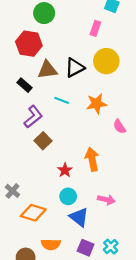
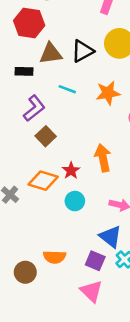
black rectangle: (24, 85) -> (24, 71), turned -40
orange diamond: (33, 213) -> (43, 181), moved
blue triangle: (79, 217) -> (110, 237), moved

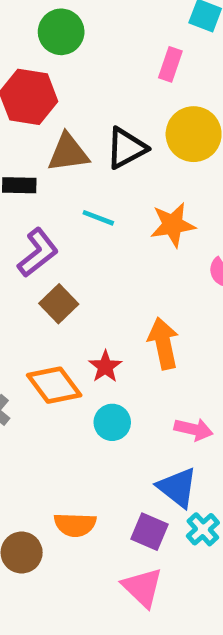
orange diamond: (43, 181) -> (54, 385), turned 36

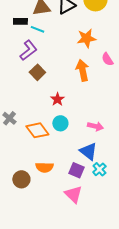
cyan line: (98, 218) -> (37, 29), moved
orange arrow: (163, 343) -> (82, 70), moved
orange diamond: (54, 385) -> (37, 130), moved

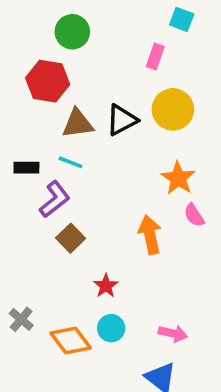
black rectangle: (20, 21) -> (26, 168), moved
orange star: (86, 38) -> (178, 178), moved, turned -30

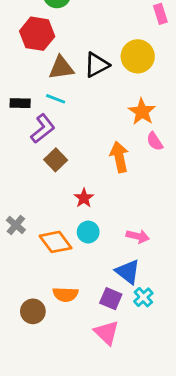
pink rectangle: (155, 56) -> (160, 14), moved, turned -36

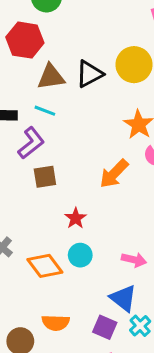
orange arrow: (119, 157) -> (114, 174), turned -124
brown square: (56, 160) -> (45, 177), turned 35

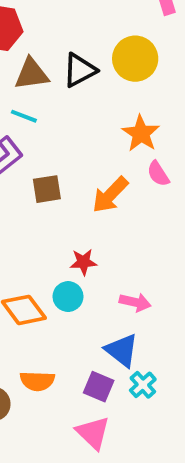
brown square: (45, 177) -> (47, 189), moved
red star: (76, 218) -> (83, 262), moved, turned 30

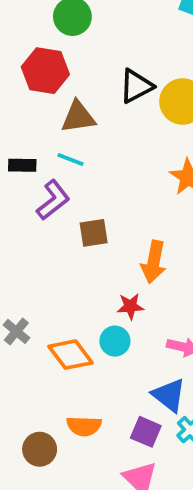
black triangle: (80, 70) -> (136, 86), moved
orange arrow: (110, 195) -> (154, 262), moved, turned -33

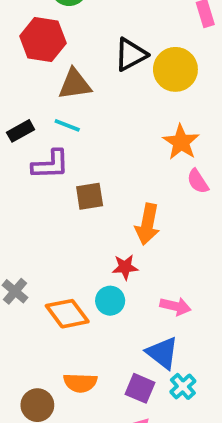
black rectangle: (22, 165) -> (21, 131), turned -30
purple L-shape: (53, 200) -> (50, 165), turned 36

